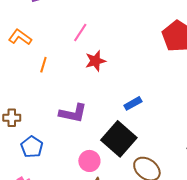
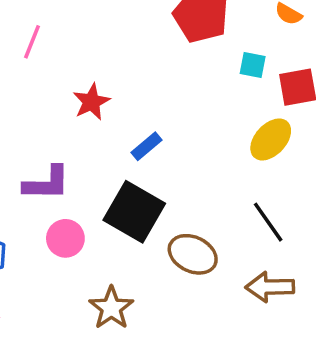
red star: (95, 61) -> (91, 102), moved
pink circle: (89, 161) -> (65, 238), moved

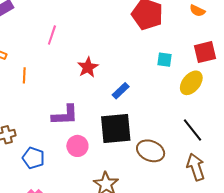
cyan square: (253, 65) -> (164, 60), moved
black square: (134, 212) -> (116, 129), turned -32
brown arrow: (270, 287) -> (196, 167), turned 76

